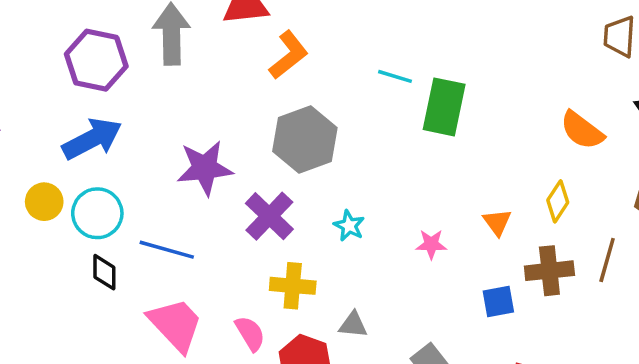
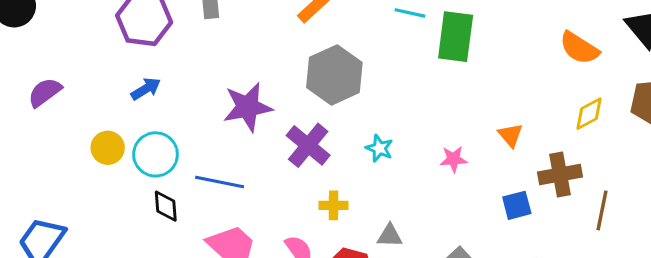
blue arrow: (92, 139) -> (146, 89), size x0.6
yellow diamond: (558, 201) -> (589, 114), moved, turned 33
brown line: (607, 260) -> (602, 210), moved
yellow cross: (293, 286) -> (334, 205), size x0.7

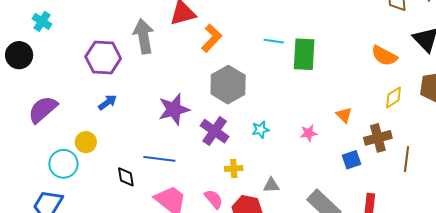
purple semicircle: (45, 92) -> (43, 109), size x1.4
cyan star: (379, 148) -> (261, 130), turned -30
cyan circle: (156, 154) -> (63, 164), moved

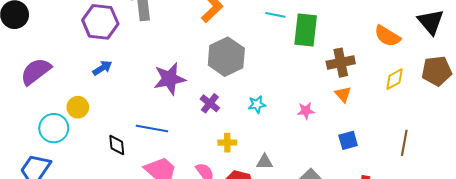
purple cross: (215, 131) -> (210, 103), size x0.7
brown cross: (378, 138) -> (341, 63), moved

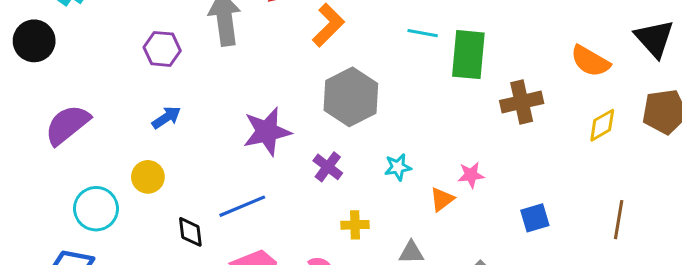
purple hexagon: (100, 22) -> (162, 49), size x0.7
orange triangle: (343, 94) -> (442, 199), moved, turned 36
yellow circle: (78, 107) -> (148, 177), moved
blue line: (152, 128) -> (242, 206), turned -32

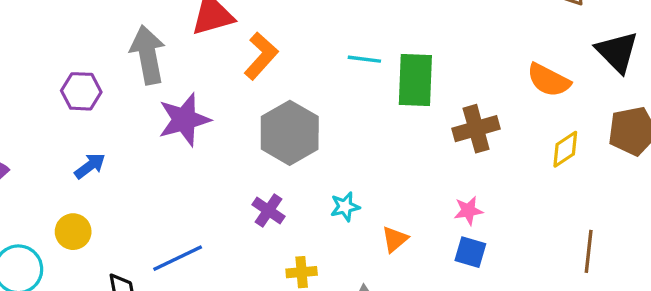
purple star: (267, 132) -> (184, 120), moved
pink star: (471, 175) -> (468, 211), moved
blue square: (535, 218) -> (470, 252), moved, turned 36

